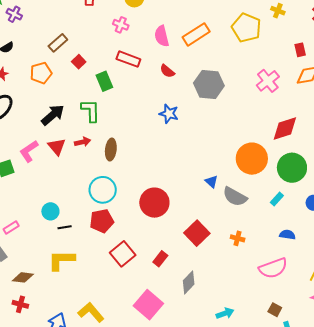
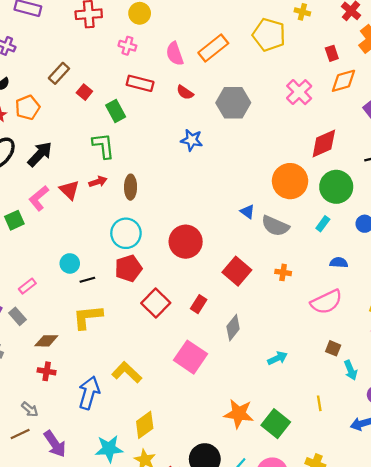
orange pentagon: (41, 73) -> (28, 108), moved
black arrow: (53, 115) -> (40, 154), moved

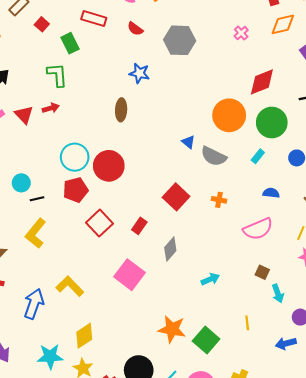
pink cross: (299, 92) -> (241, 33), size x0.6
brown ellipse: (131, 187) -> (121, 110), moved
red circle: (186, 242) -> (109, 166), moved
yellow L-shape: (88, 317) -> (36, 233), turned -48

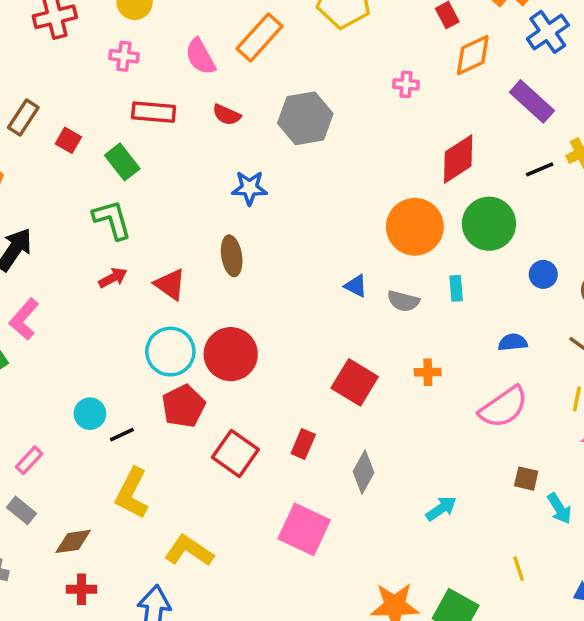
pink cross: (241, 33) -> (406, 84), turned -32
red triangle: (24, 115) -> (170, 284), moved
gray semicircle: (214, 156) -> (403, 301), size x0.7
cyan rectangle: (258, 156) -> (456, 288), moved, turned -32
yellow L-shape: (70, 286) -> (189, 551), moved

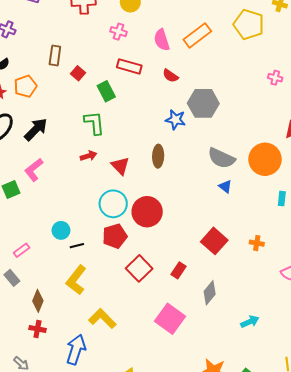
brown rectangle: (23, 117) -> (55, 55), turned -36
gray hexagon: (305, 118) -> (203, 103), moved
gray semicircle: (403, 301) -> (221, 158), moved, size x1.5
brown diamond: (73, 541) -> (38, 301), turned -70

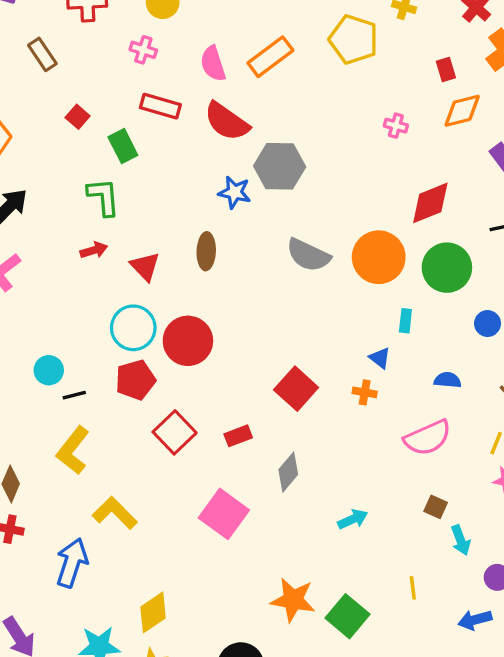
brown rectangle: (55, 55) -> (42, 54), moved, turned -42
red semicircle: (170, 76) -> (227, 121), size x1.8
blue triangle: (225, 186) -> (380, 358), moved
red rectangle: (179, 270) -> (238, 436), turned 35

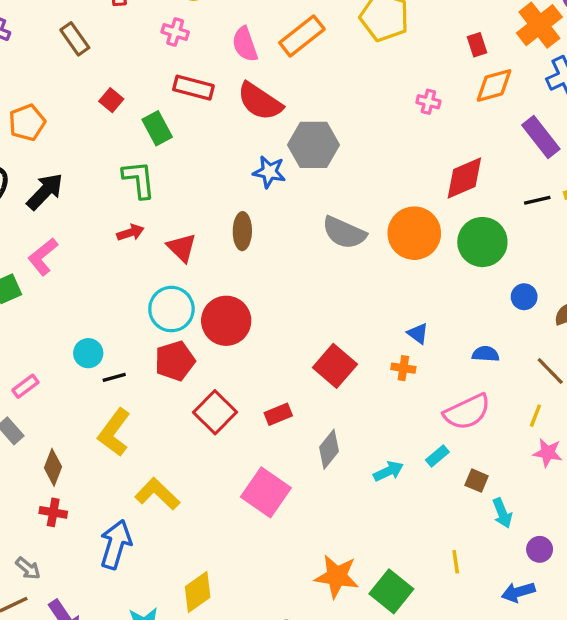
cyan rectangle: (405, 321) -> (437, 456), moved, turned 45
cyan arrow: (353, 519) -> (388, 471), moved

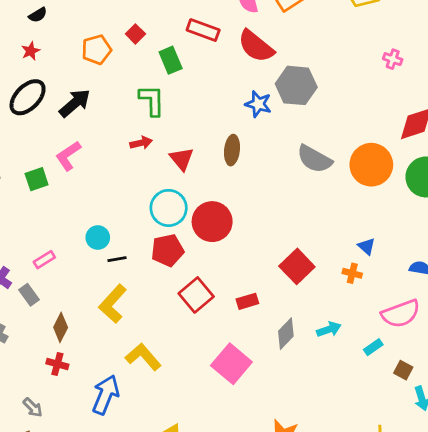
orange pentagon: (27, 123) -> (97, 50), moved
cyan arrow: (388, 471) -> (329, 329), moved

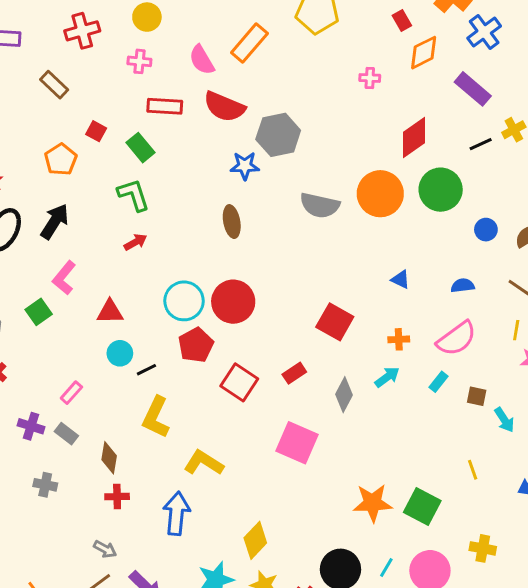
red triangle: (182, 159) -> (110, 312), moved, turned -35
orange cross: (352, 273) -> (399, 339), moved

